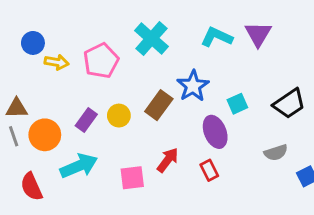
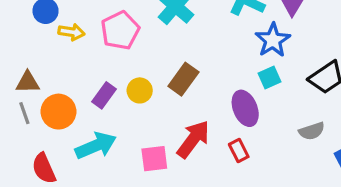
blue star: (193, 86) -> (273, 40), moved
red arrow: (168, 160) -> (193, 139), size x1.4

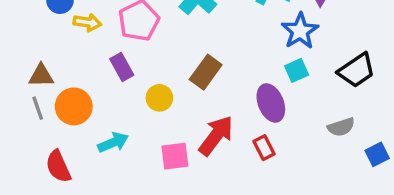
yellow circle: (140, 90) -> (159, 98), moved
purple rectangle: (104, 95) -> (122, 67), moved, turned -65
cyan arrow: (96, 146) -> (113, 142), size x0.7

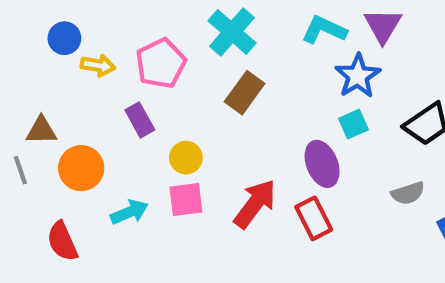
brown rectangle: (206, 72) -> (245, 93), moved
gray line: (38, 108) -> (20, 170), moved
red rectangle: (264, 148) -> (314, 218), size x1.4
pink square: (175, 156) -> (186, 199), moved

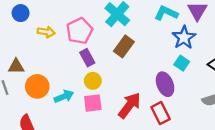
blue circle: (64, 38) -> (21, 13), moved
purple rectangle: (140, 120) -> (87, 58), moved
cyan square: (353, 124) -> (182, 63), turned -32
cyan arrow: (129, 212) -> (64, 96), moved

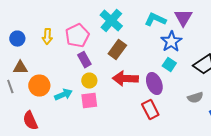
blue circle: (21, 13) -> (17, 39), moved
yellow arrow: (46, 32) -> (47, 37), turned 84
red arrow: (129, 105) -> (125, 79), moved, turned -125

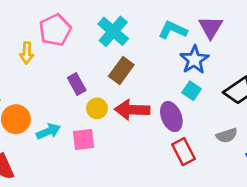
pink pentagon: (77, 36) -> (55, 30), moved
yellow circle: (89, 81) -> (97, 108), moved
red rectangle: (150, 110) -> (183, 152), moved

